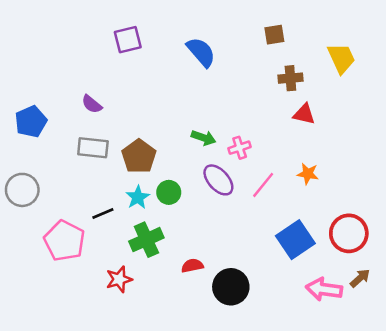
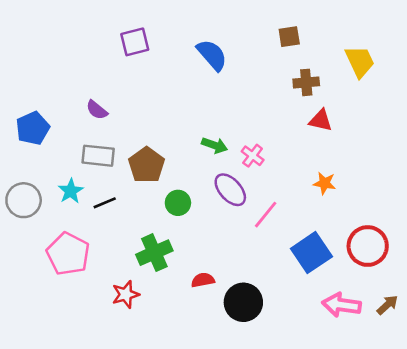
pink cross: (240, 148) -> (253, 156), turned -35
pink line: (263, 185) -> (266, 215), moved
cyan star: (138, 197) -> (71, 191), moved
black line: (103, 213) -> (105, 203), moved
brown arrow: (360, 278) -> (387, 305), moved

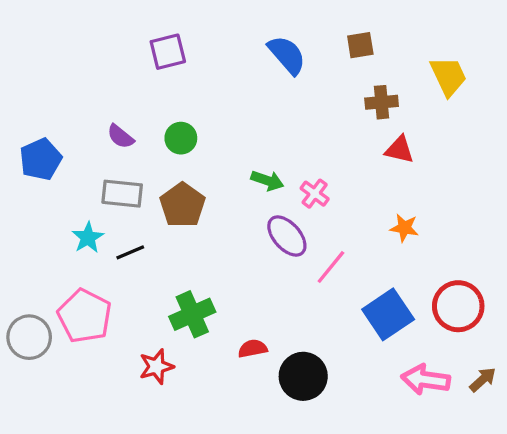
blue semicircle: (212, 55) -> (287, 55), moved
gray circle: (24, 200) -> (29, 337), moved
green circle: (178, 203) -> (181, 138), moved

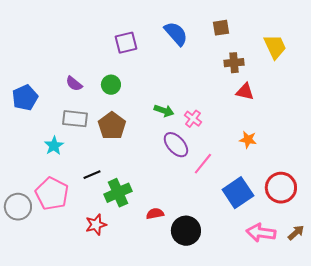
purple square: (168, 52) -> (126, 43), moved
black line: (130, 252) -> (92, 175), moved

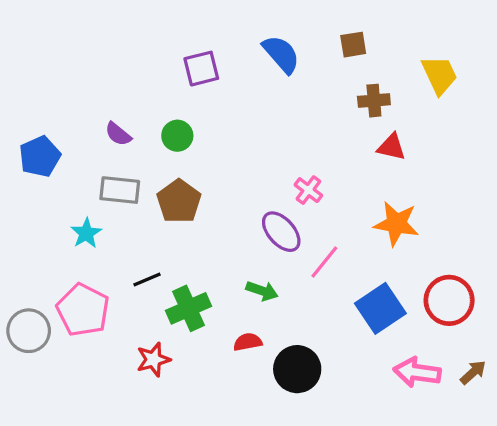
green arrow: (164, 111) -> (262, 291), moved
orange star: (248, 140) -> (396, 224), size x1.6

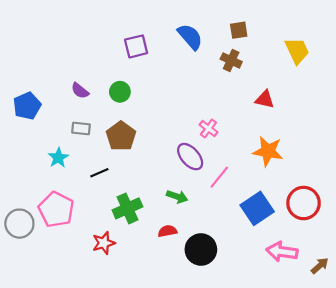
brown cross: (374, 101) -> (231, 60), moved, turned 30
gray rectangle: (120, 190) -> (81, 128), size x0.7
black line: (147, 280) -> (99, 173), moved
brown arrow: (473, 372) -> (320, 266), moved

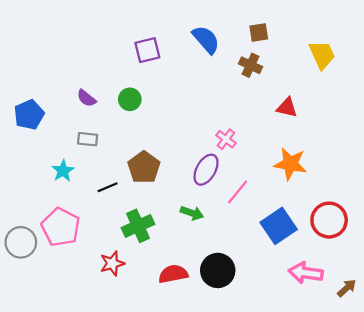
brown pentagon: (121, 136) -> (144, 167), moved
purple ellipse: (190, 157) -> (206, 170), turned 72
red semicircle: (167, 231) -> (173, 274), moved, size x1.4

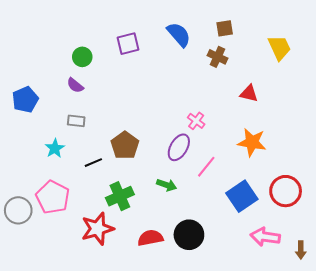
green circle: (130, 99) -> (82, 57), moved
red star: (112, 263) -> (97, 229), size x1.5
brown arrow: (347, 288) -> (301, 250), turned 132

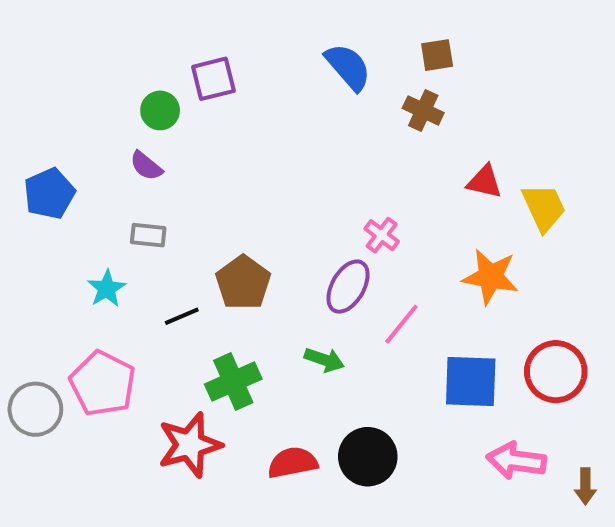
purple square: (128, 44) -> (213, 79), moved
yellow trapezoid: (279, 48) -> (544, 207), moved
blue square: (242, 196) -> (471, 382), turned 36

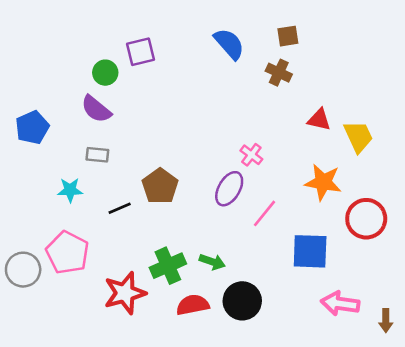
purple semicircle: (146, 166) -> (96, 109), size x1.4
cyan star: (107, 289) -> (70, 190), turned 30
green arrow: (324, 360) -> (212, 262), moved
red circle: (556, 372) -> (366, 219), moved
green cross: (233, 382) -> (168, 266), moved

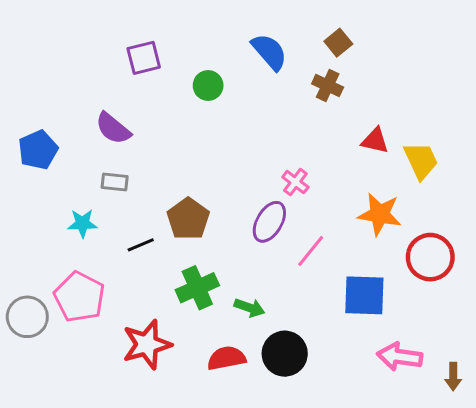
brown square: (288, 36) -> (338, 43), turned -30
purple square: (140, 52) -> (144, 58), moved
green circle: (105, 73) -> (208, 85), moved
green cross: (168, 266) -> (197, 288), moved

